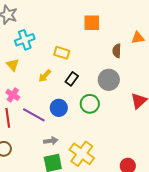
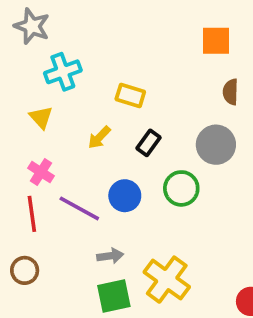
orange square: (92, 23) -> (216, 41), moved

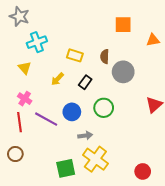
brown semicircle: (231, 92) -> (105, 56), moved
gray circle: (216, 145) -> (123, 72), moved
gray arrow: (110, 256) -> (85, 136), moved

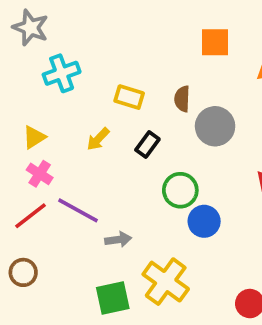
yellow triangle: (25, 68) -> (34, 137), moved, turned 40
blue circle: (72, 112) -> (204, 221), moved
red line: (19, 122) -> (30, 216), turned 60
gray arrow: (85, 136) -> (118, 240), moved

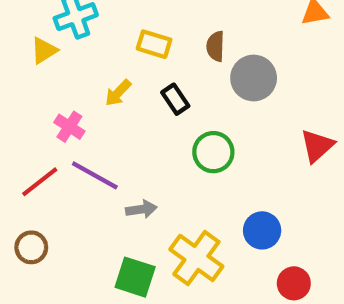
yellow triangle: (34, 137) -> (44, 50), moved
black rectangle: (147, 145) -> (175, 99), turned -70
pink cross: (40, 174) -> (69, 127), moved
blue circle: (204, 221) -> (262, 230), moved
green square: (113, 298) -> (135, 277), turned 30

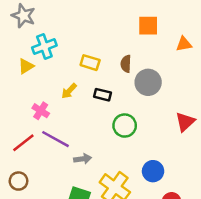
black rectangle: (175, 99) -> (102, 95), turned -42

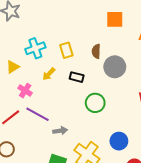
cyan cross: (44, 47) -> (35, 48), moved
yellow rectangle: (90, 63) -> (66, 50), turned 56
yellow triangle: (26, 66) -> (13, 67), moved

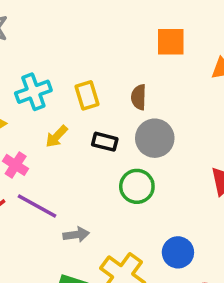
gray circle: (115, 67) -> (155, 138), moved

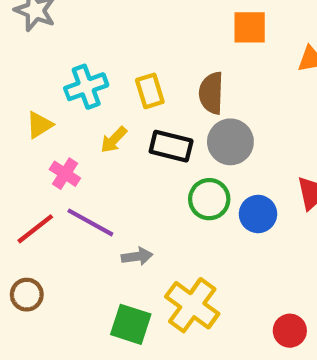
brown semicircle: (139, 97) -> (211, 93), size x1.4
black rectangle: (105, 142) -> (171, 146), size x1.4
blue circle: (178, 252) -> (258, 214), moved

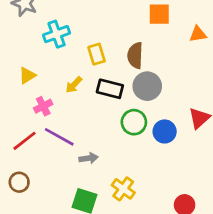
cyan cross: (86, 87) -> (57, 34), moved
pink cross: (65, 174) -> (43, 106), turned 30
yellow cross: (192, 305) -> (123, 189), size x0.7

